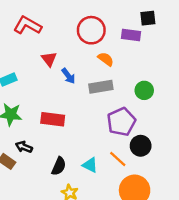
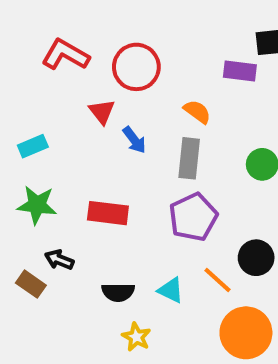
red circle: (91, 30) -> (136, 67), moved
gray rectangle: (101, 87) -> (189, 158), turned -75
purple pentagon: (121, 122) -> (193, 217), moved
black semicircle: (59, 166) -> (118, 292), turned 66

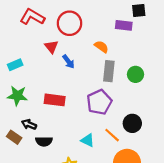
gray rectangle: (189, 158) -> (109, 71), moved
black semicircle: (118, 292) -> (44, 141), moved

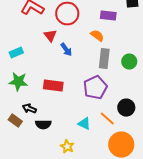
purple rectangle: (124, 25) -> (108, 16), moved

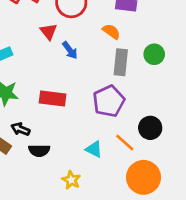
green circle: (129, 62) -> (154, 54), moved

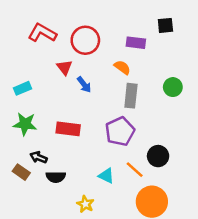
green circle: (154, 54) -> (173, 87), moved

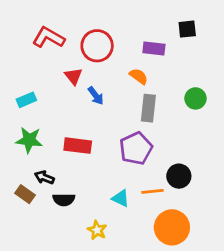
orange line: (135, 170) -> (153, 191), turned -48

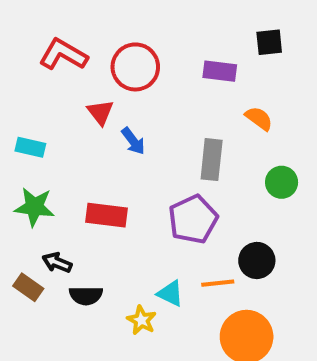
orange semicircle: (139, 76) -> (259, 118), moved
green circle: (195, 98) -> (282, 182), moved
cyan rectangle: (26, 100) -> (30, 147), turned 36
yellow star: (97, 230) -> (142, 320), moved

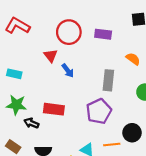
red L-shape: (63, 55) -> (17, 26), moved
purple rectangle: (220, 71) -> (103, 34), moved
black arrow: (57, 263) -> (31, 123), moved

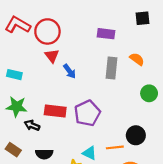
red circle: (69, 32) -> (47, 31), moved
gray rectangle: (108, 80) -> (112, 68), moved
purple pentagon: (99, 111) -> (87, 113), moved

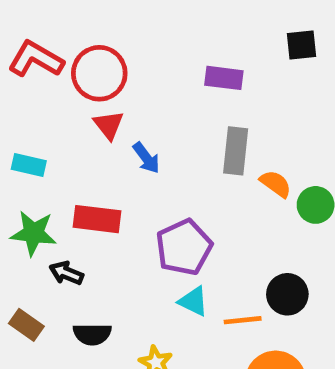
orange semicircle: (137, 59) -> (276, 184), moved
red rectangle: (55, 111) -> (97, 219), moved
cyan triangle: (89, 153) -> (193, 301), moved

